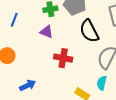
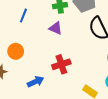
red cross: (63, 58) -> (61, 64), moved, turned -30

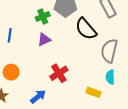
purple triangle: (56, 28) -> (44, 40), turned -32

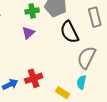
purple triangle: (44, 40) -> (28, 33), turned -32
red cross: (59, 73) -> (34, 78), moved

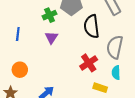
black semicircle: (69, 32) -> (92, 26), turned 35
red cross: (34, 78) -> (89, 63), moved

